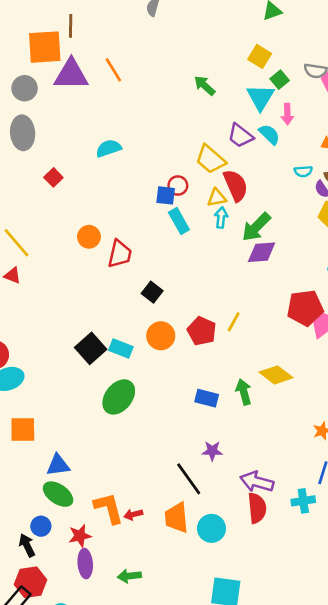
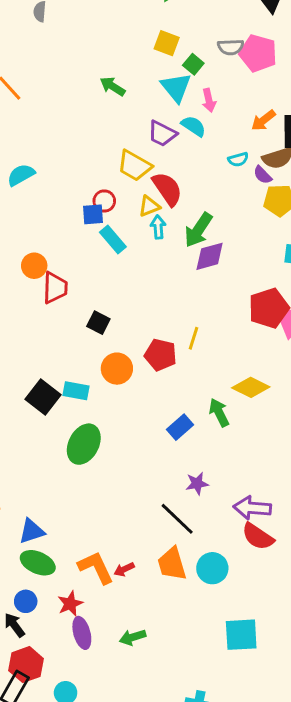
orange circle: (89, 237) -> (34, 266), moved
blue rectangle: (207, 398) -> (180, 427), turned -45
red semicircle: (257, 508) -> (258, 537), turned 140

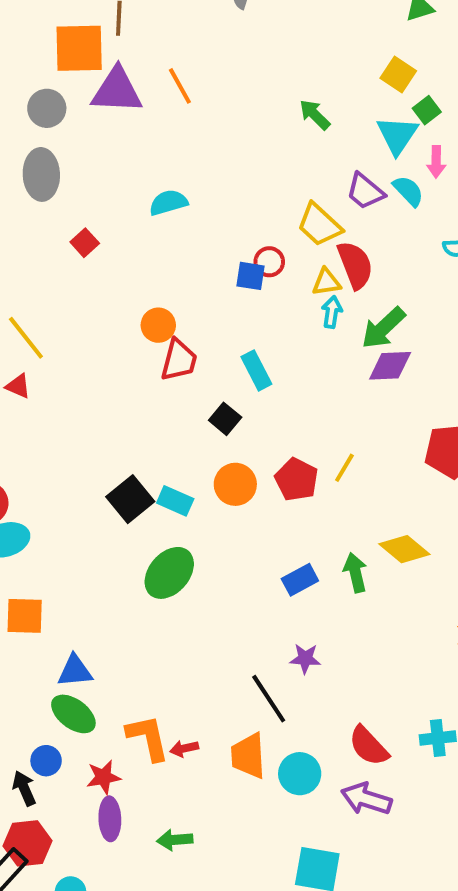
cyan rectangle: (113, 240) -> (256, 370), moved
purple arrow: (252, 508) -> (366, 799), moved

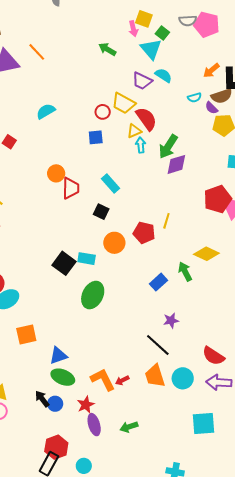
pink arrow: (436, 162) -> (133, 29), moved
red circle: (269, 262) -> (103, 112), moved
black arrow: (24, 788) -> (42, 399), moved

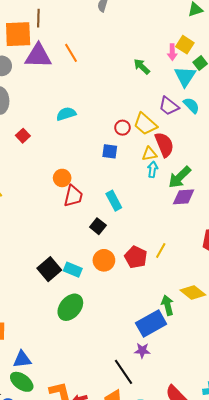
blue rectangle: (158, 282) -> (151, 324), moved, size x1.6

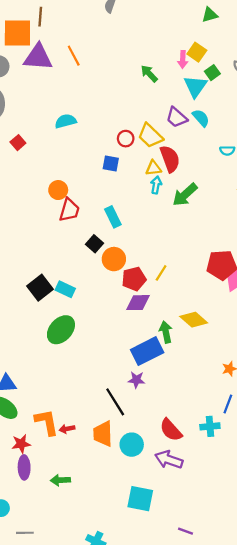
purple diamond: (184, 197) -> (138, 303), moved
red pentagon: (136, 257) -> (134, 279), turned 30
orange circle: (104, 260) -> (114, 259), moved

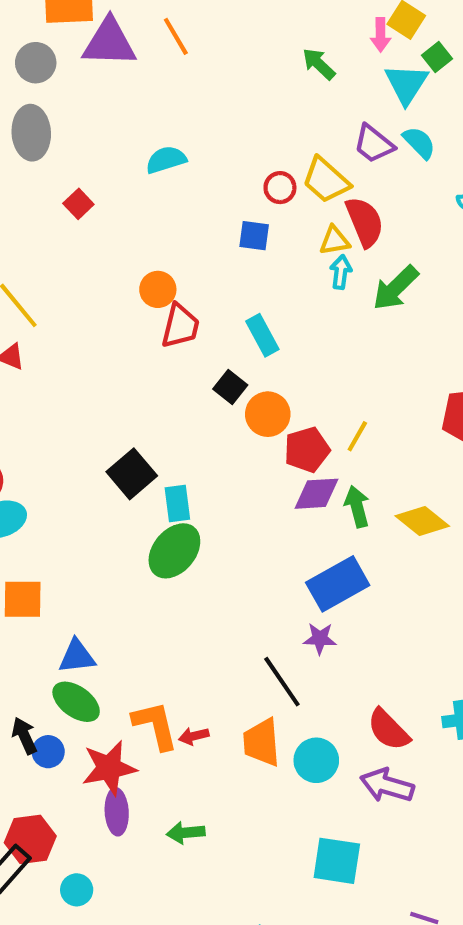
cyan rectangle: (65, 289) -> (177, 504), moved, turned 60
green arrow: (166, 332) -> (357, 507), moved
red star: (21, 444) -> (109, 768), size x1.5

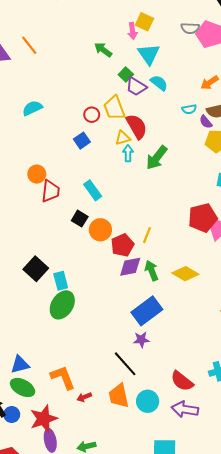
green square: (437, 57) -> (126, 75), moved
yellow trapezoid: (326, 180) -> (114, 108), turned 35
blue square: (254, 236) -> (82, 141), turned -35
orange L-shape: (155, 725) -> (63, 377), moved

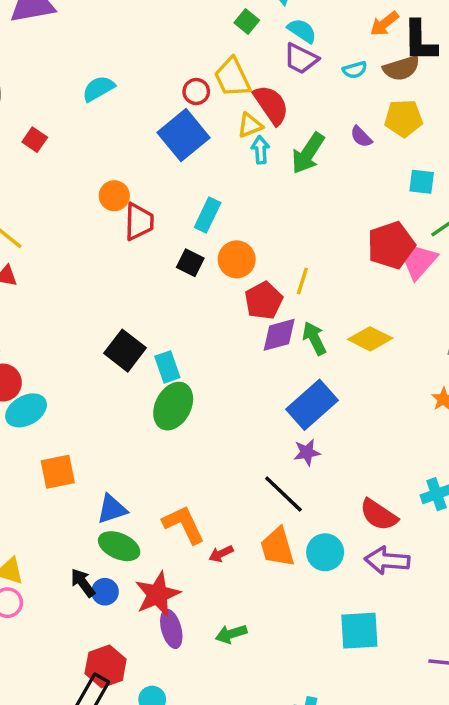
purple trapezoid: (136, 86) -> (301, 59), moved
purple semicircle: (206, 122) -> (361, 137), moved
blue square: (82, 141) -> (184, 135), size x1.8
cyan rectangle: (93, 190) -> (208, 215), turned 66
orange circle: (100, 230) -> (237, 259), moved

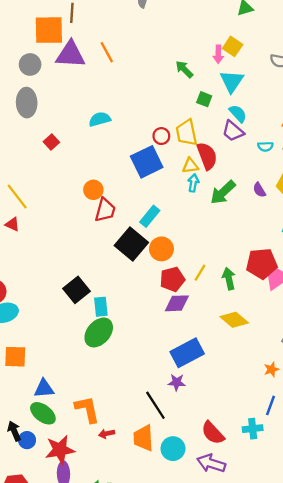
green square: (247, 21) -> (204, 99), turned -32
black square: (190, 263) -> (131, 244), size x1.8
green arrow: (314, 338) -> (229, 279), moved

